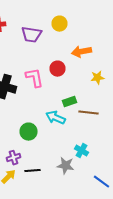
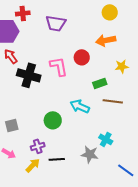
yellow circle: (60, 24) -> (110, 12), moved
green rectangle: (70, 102) -> (100, 83), moved

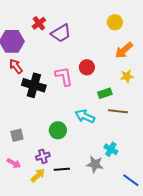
red cross: (23, 13) -> (39, 23), moved, turned -32
purple trapezoid: (56, 23) -> (61, 33), turned -40
orange arrow: (106, 40) -> (124, 50), moved, turned -30

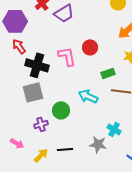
gray square: (17, 135) -> (33, 92), moved, size x1.5
purple cross: (43, 156) -> (41, 124), moved

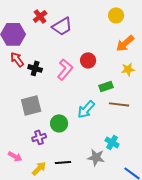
pink L-shape: (67, 56) -> (65, 69), turned 50
black cross: (37, 65) -> (35, 68), moved, size x0.6
cyan arrow: (88, 96) -> (86, 109), turned -72

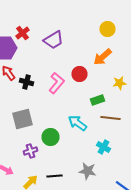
red cross: (40, 16) -> (22, 33), moved
orange arrow: (125, 43) -> (102, 57), moved
cyan arrow: (86, 109) -> (78, 123), turned 84
cyan cross: (112, 142) -> (104, 147), moved

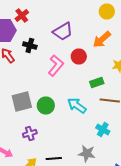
purple trapezoid: (54, 40) -> (63, 32), moved
black cross: (26, 82) -> (30, 46), moved
green circle: (50, 137) -> (46, 106), moved

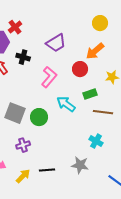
red circle: (79, 56) -> (80, 69), moved
gray square: (22, 102) -> (15, 113), turned 35
cyan arrow: (77, 106) -> (66, 104), moved

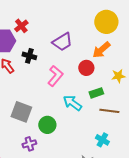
yellow circle: (100, 23) -> (106, 22), size x1.5
green circle: (39, 117) -> (47, 125), moved

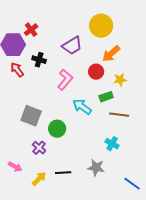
yellow circle: (106, 22) -> (101, 26), moved
yellow star: (118, 76) -> (120, 80), moved
purple cross: (29, 144) -> (39, 148), turned -32

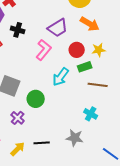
purple trapezoid: (72, 46) -> (58, 28), moved
orange arrow: (111, 54) -> (90, 24), turned -108
red circle: (96, 72) -> (77, 50), moved
cyan arrow: (82, 107) -> (61, 77), turned -90

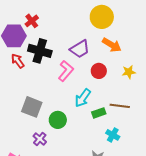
black cross: (18, 30) -> (40, 51), size x1.6
yellow star: (99, 50) -> (129, 72), moved
green rectangle: (85, 67) -> (99, 113), moved

